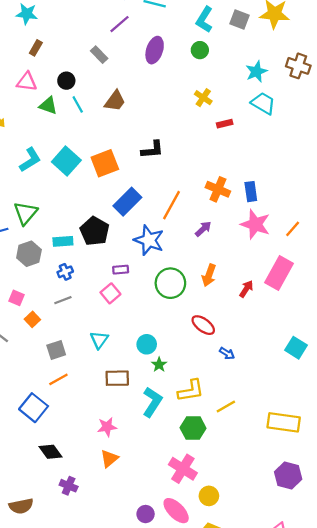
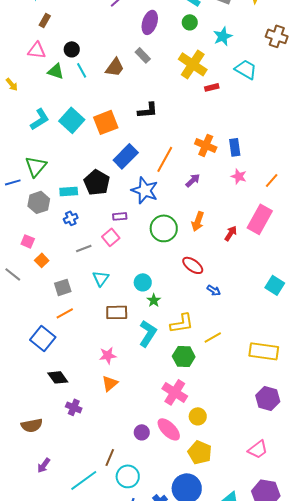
gray rectangle: (99, 55) -> (143, 55), moved
cyan star: (256, 72) -> (223, 36), moved
yellow cross: (203, 98) -> (193, 64), size x1.8
pink star: (255, 224) -> (239, 176), size x0.6
gray line: (63, 300) -> (84, 248), moved

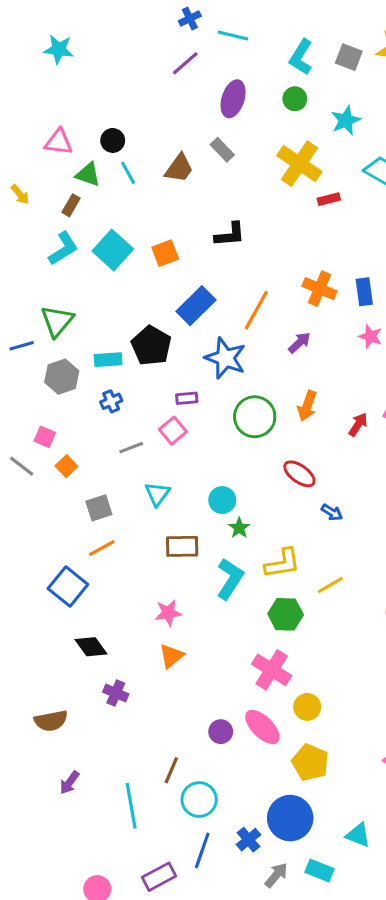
brown rectangle: (45, 20) -> (71, 205), moved
orange square: (106, 122) -> (165, 253), size x0.7
gray line: (13, 274) -> (22, 466), moved
cyan line: (84, 480) -> (131, 806), turned -64

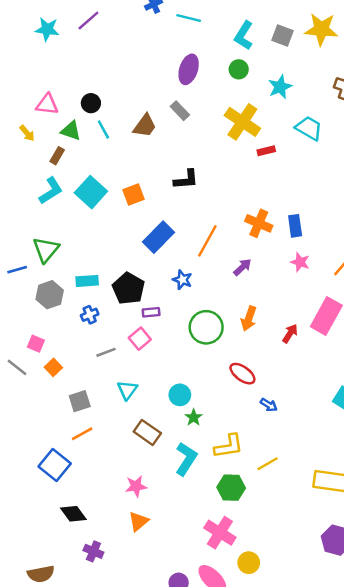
purple line: (185, 63) -> (88, 21), moved
yellow arrow: (20, 194) -> (27, 133), moved
black pentagon: (151, 346) -> (129, 288), moved
blue star: (225, 358) -> (182, 280), size x0.6
brown rectangle: (182, 546) -> (147, 432), turned 36

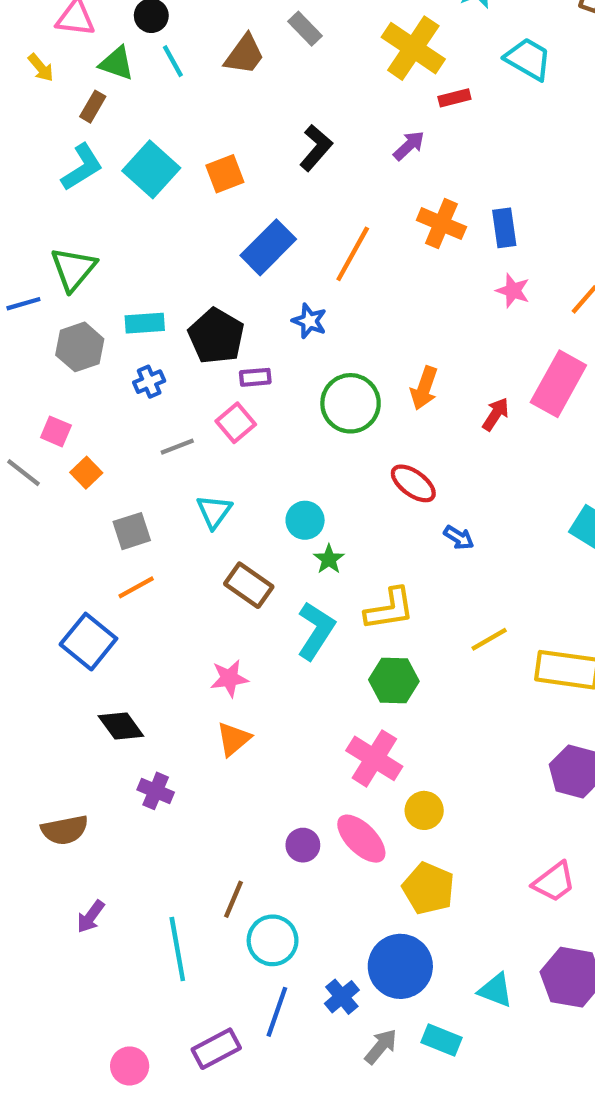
black L-shape: (186, 180) -> (316, 148), turned -44
purple arrow: (242, 267) -> (409, 146), moved
yellow line: (267, 464) -> (489, 639), moved

